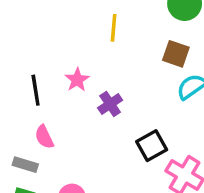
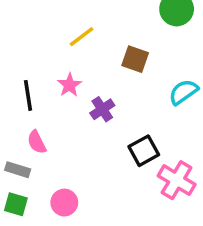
yellow line: (114, 28) -> (82, 37), moved, turned 48
brown square: (176, 54) -> (135, 59), moved

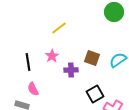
brown square: (135, 59) -> (92, 58), moved
purple cross: (102, 109) -> (71, 70), turned 32

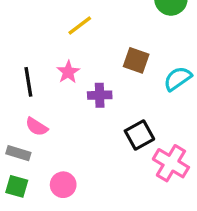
brown square: (92, 58) -> (136, 60), moved
pink semicircle: (33, 89) -> (37, 127), turned -32

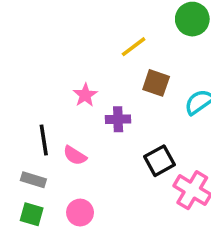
yellow line: (80, 26) -> (134, 47), moved
black line: (28, 82) -> (44, 140), moved
pink semicircle: (37, 127) -> (75, 156), moved

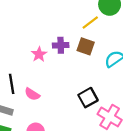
yellow line: (134, 47) -> (90, 22), moved
purple cross: (118, 119) -> (61, 45), moved

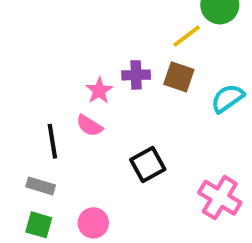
pink semicircle: (32, 94) -> (89, 126), moved
black square: (88, 98) -> (148, 165), moved

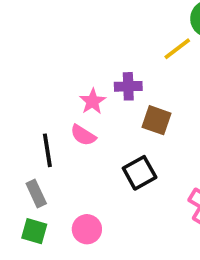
brown square: (179, 77) -> (156, 120), moved
gray rectangle: (41, 186) -> (36, 194), turned 48

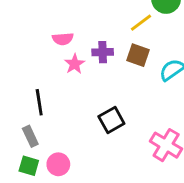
brown square: (156, 120) -> (138, 55), moved
pink semicircle: (83, 135) -> (63, 39), moved, turned -36
pink circle: (87, 229) -> (58, 164), moved

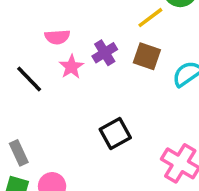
purple cross: (103, 52) -> (105, 53), turned -30
black line: (39, 102) -> (29, 79), moved, turned -35

